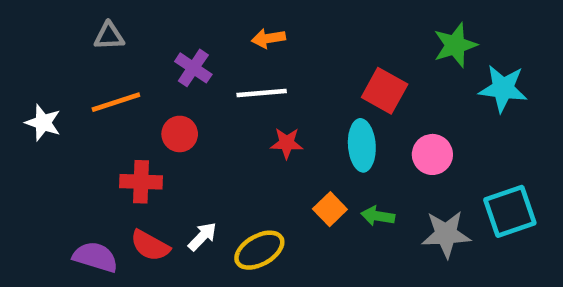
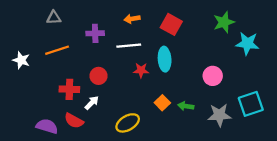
purple cross: (193, 68) -> (95, 33), turned -36
red square: (385, 91) -> (171, 24), moved
red circle: (180, 134) -> (99, 76), moved
cyan ellipse: (362, 145) -> (165, 59), moved
white arrow: (202, 236) -> (92, 103), moved

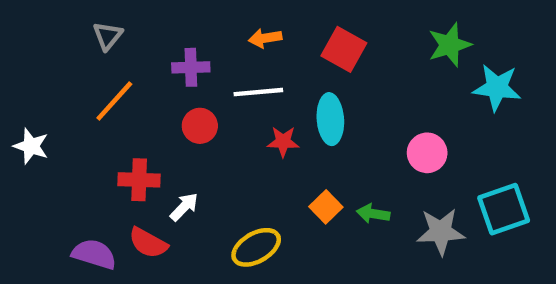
gray triangle: (54, 18) -> (108, 36), turned -48
orange line: (57, 50) -> (114, 101), turned -30
white star: (21, 60) -> (31, 146), moved
red circle: (99, 76) -> (200, 126), moved

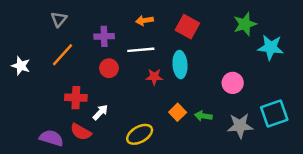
white star: (31, 146) -> (21, 66), moved

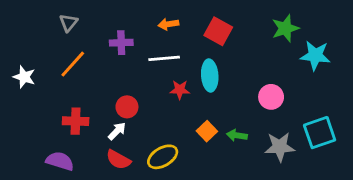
red circle: (109, 68) -> (127, 107), moved
red cross: (76, 98) -> (76, 121), moved
red semicircle: (81, 132) -> (118, 160), moved

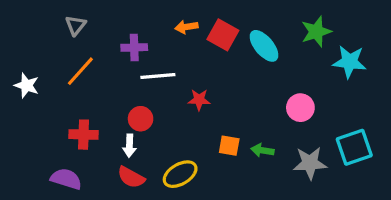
red square: (218, 31) -> (223, 35), moved
white line: (164, 58) -> (158, 76), moved
cyan ellipse: (210, 75) -> (264, 46), moved, turned -36
white arrow: (117, 131) -> (129, 146), turned 138
orange square: (207, 131) -> (229, 146), turned -36

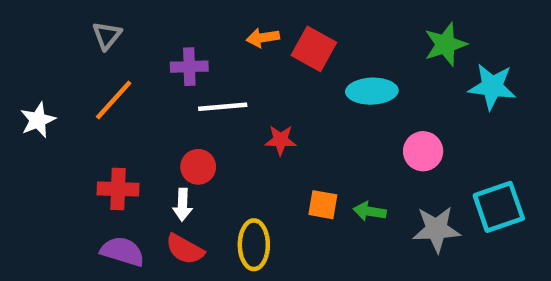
cyan ellipse: (264, 46) -> (372, 91), moved, turned -52
white star: (27, 85) -> (38, 120), turned 30
yellow ellipse: (180, 174) -> (254, 245), turned -60
purple semicircle: (66, 179) -> (122, 251), moved

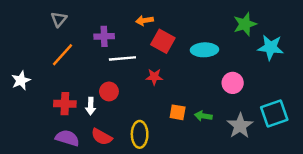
red square: (314, 49) -> (163, 41), moved
white star: (38, 120) -> (21, 80), moved
white arrow: (183, 205) -> (91, 106), moved
gray star: (436, 229) -> (240, 126), turned -30

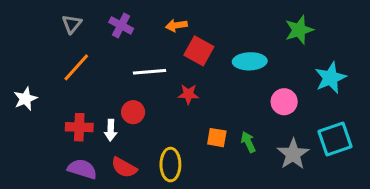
purple cross: (104, 36) -> (121, 25), moved, turned 30
cyan star: (271, 47) -> (330, 78), moved, turned -30
green arrow: (203, 116) -> (248, 142), turned 56

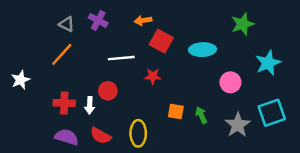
gray triangle: (72, 24) -> (67, 24), moved, turned -42

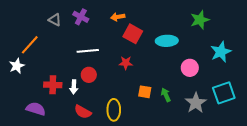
orange line: (62, 54) -> (30, 45), moved
white line: (121, 58) -> (88, 51), moved
purple semicircle: (67, 137) -> (36, 109), moved

